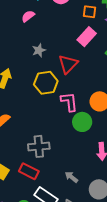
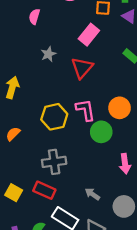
pink semicircle: (28, 16) -> (34, 17), turned -32
pink rectangle: (87, 37) -> (89, 35), moved
yellow hexagon: (46, 83) -> (54, 117), moved

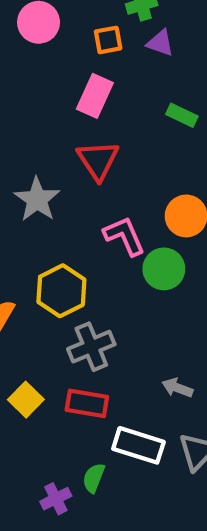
gray star: (48, 54) -> (37, 199), moved, size x1.5
yellow hexagon: (54, 117) -> (61, 291), moved
yellow square: (14, 193) -> (26, 400), moved, turned 30

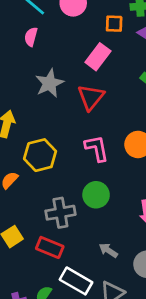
gray star: (37, 199) -> (49, 83), moved
green circle: (164, 269) -> (96, 195), moved
yellow hexagon: (61, 291) -> (40, 155), moved

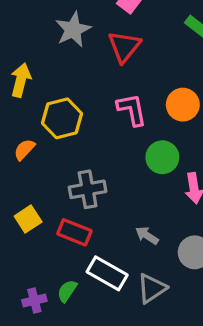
green circle: (96, 195) -> (162, 157), moved

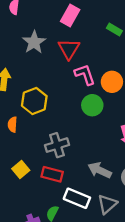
pink L-shape: (132, 110) -> (85, 75), moved
orange semicircle: (24, 150) -> (12, 125), turned -32
green circle: (162, 157) -> (92, 105), moved
gray arrow: (147, 236) -> (100, 170), size x1.5

